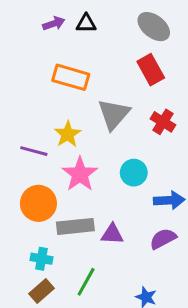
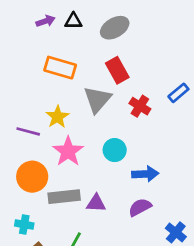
gray ellipse: (154, 27) -> (115, 28), moved, turned -68
red rectangle: (151, 70) -> (117, 70), moved
cyan cross: (42, 259) -> (24, 225), moved

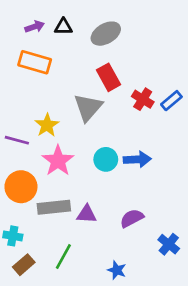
orange rectangle: (60, 68) -> (35, 62), moved
red cross: (140, 106) -> (143, 99), moved
blue arrow: (145, 174) -> (137, 159), moved

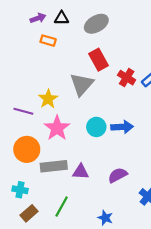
orange rectangle: (35, 62) -> (48, 41), moved, size x0.6

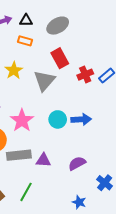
orange rectangle: (48, 41) -> (25, 41), moved
red cross: (127, 78) -> (85, 75), turned 35
yellow star: (48, 99) -> (14, 70), moved
blue star: (105, 218) -> (79, 202), moved

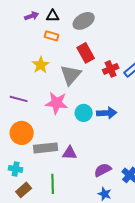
pink star: (22, 120) -> (57, 103), moved, turned -30
purple semicircle: (77, 163) -> (103, 170), moved
green line: (26, 192) -> (53, 184), turned -30

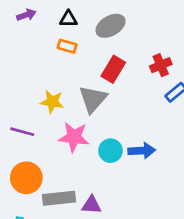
purple arrow: (32, 16) -> (26, 15), moved
red rectangle: (86, 53) -> (113, 69), turned 60
yellow star: (41, 65) -> (52, 102), moved, turned -30
red cross: (111, 69) -> (161, 65), moved

